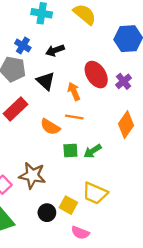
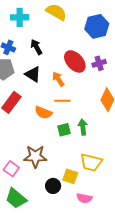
black arrow: (55, 50) -> (36, 47), turned 91
purple cross: (124, 81) -> (99, 63), turned 32
green arrow: (92, 151) -> (83, 127), turned 126

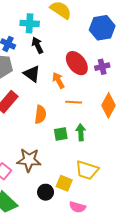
cyan cross: (20, 17) -> (30, 23), moved
orange line: (62, 101) -> (74, 102), moved
orange semicircle: (43, 113) -> (40, 115), turned -108

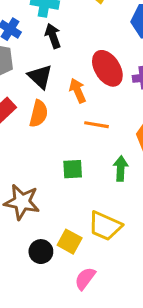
orange semicircle: (40, 115) -> (39, 114), moved
green arrow: (81, 132) -> (121, 168), moved
pink semicircle: (77, 207) -> (85, 278), turned 105

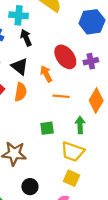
yellow trapezoid: (105, 226) -> (73, 152), moved
yellow square: (70, 242) -> (71, 178), moved

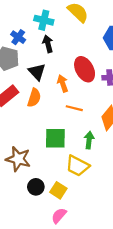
green square: (47, 128) -> (55, 138), size x1.5
yellow square: (71, 178) -> (58, 190), moved
black circle: (30, 187) -> (36, 187), moved

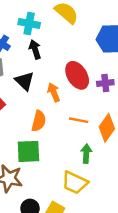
orange semicircle: (34, 98) -> (39, 121), moved
orange line: (74, 108) -> (79, 120), moved
green square: (55, 138) -> (28, 151), moved

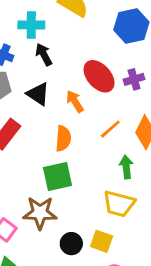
orange line: (79, 120) -> (110, 129), turned -42

